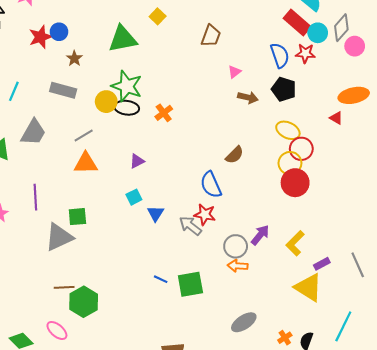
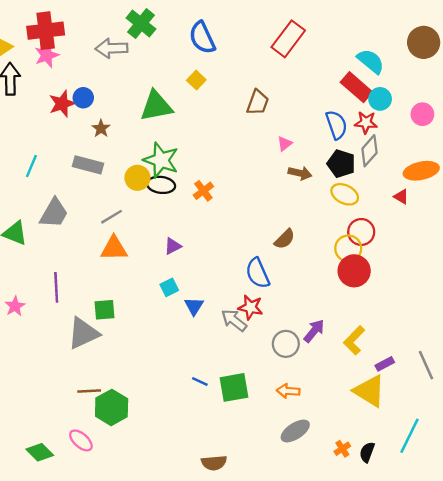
gray diamond: (341, 28) -> (369, 151), moved
yellow ellipse: (288, 130) -> (345, 194), moved
orange arrow: (238, 266) -> (288, 391), moved

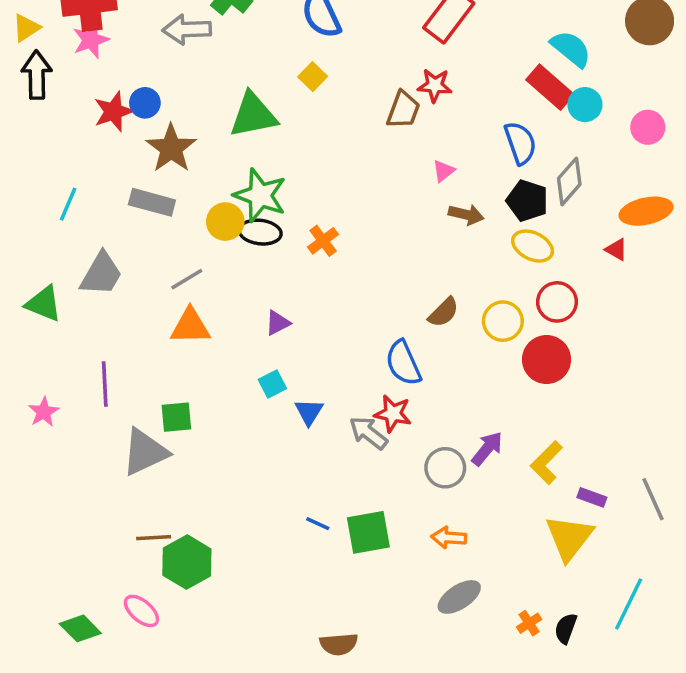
red star: (366, 122) -> (435, 85), moved
brown star: (101, 128) -> (171, 148), size x1.8
yellow circle: (348, 248) -> (503, 321), moved
purple rectangle: (385, 364) -> (592, 497), turned 48
yellow triangle: (369, 391) -> (569, 538), turned 36

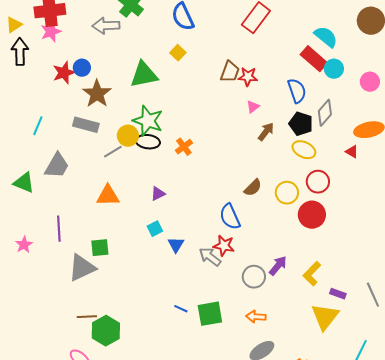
red star: (435, 85) -> (248, 77), moved
brown arrow: (466, 215) -> (266, 132), turned -66
gray line: (187, 279) -> (113, 152), moved

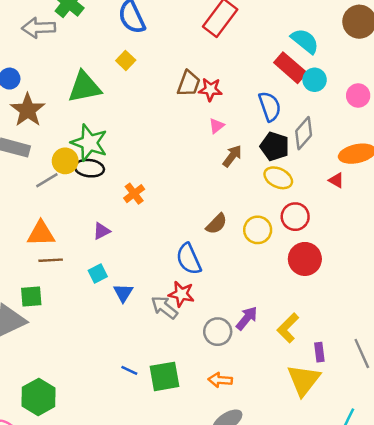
orange cross: (184, 147) -> (134, 194), moved
red circle: (312, 215) -> (305, 259), moved
purple rectangle: (338, 294) -> (319, 352), turned 63
brown line: (87, 317) -> (51, 260), moved

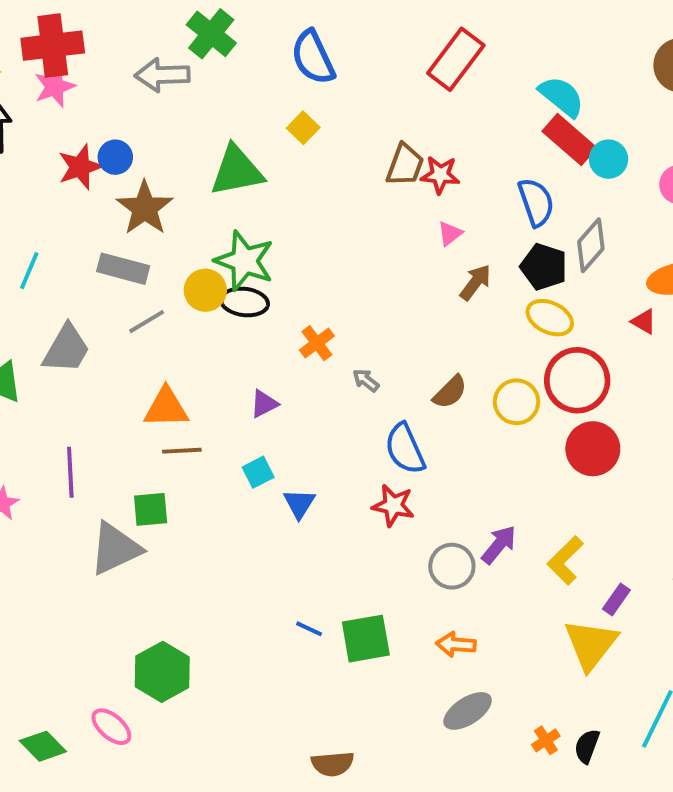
cyan semicircle: (305, 41) -> (562, 96), moved
gray line: (47, 180) -> (147, 322), moved
red circle: (295, 217) -> (577, 380), size x1.4
gray arrow: (164, 307) -> (366, 380), moved, size x0.6
purple rectangle: (319, 352) -> (616, 599), turned 42

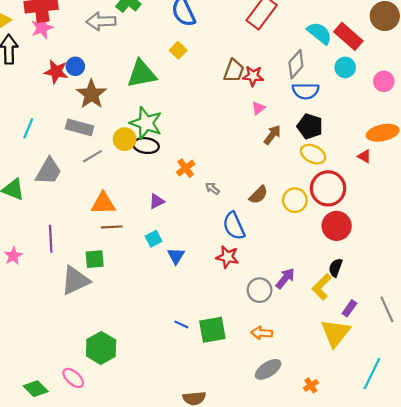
red rectangle: (569, 140) -> (348, 36), moved
red star: (80, 167) -> (56, 72), turned 30
blue semicircle: (536, 202) -> (306, 91), turned 110
gray diamond: (591, 245) -> (296, 64), moved
black semicircle: (587, 746) -> (336, 268), moved

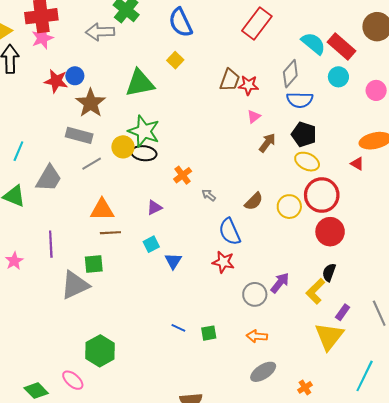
cyan line: (28, 128) -> (18, 151), moved
green square: (212, 330) -> (209, 333), size x0.6

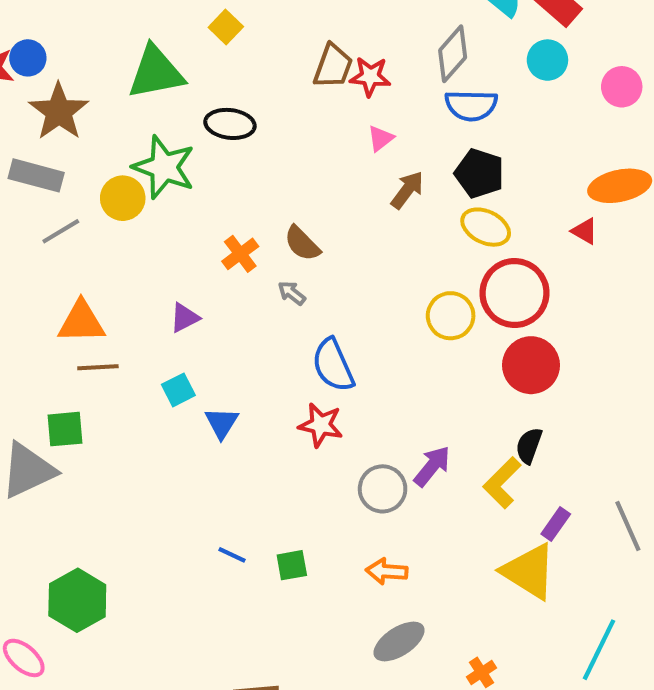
black ellipse: (144, 153) -> (230, 124), moved
brown semicircle: (254, 201) -> (302, 244), moved, turned 90
yellow triangle: (329, 336) -> (529, 571), turned -36

